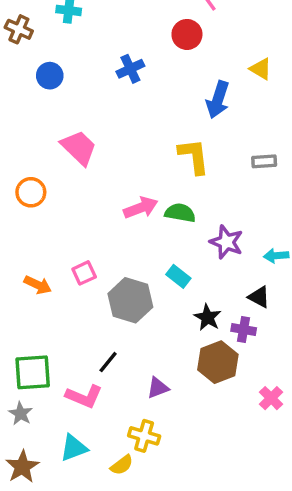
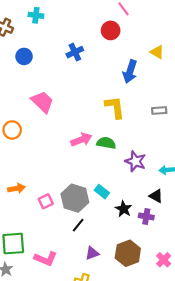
pink square: (84, 273) -> (46, 201), moved
cyan rectangle: (178, 276) -> (102, 192), moved
orange arrow: (38, 285) -> (16, 188), turned -35
black line: (108, 362) -> (78, 225), moved
brown hexagon: (218, 362) -> (128, 253), moved

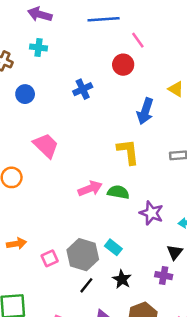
black triangle: (156, 196) -> (175, 252), turned 40
black star: (124, 209) -> (122, 279), moved

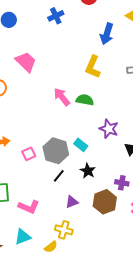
yellow L-shape: (128, 152) -> (93, 67), turned -150
pink arrow: (90, 188) -> (62, 97), turned -108
purple star: (151, 213) -> (109, 129), moved
purple cross: (164, 276) -> (122, 183), moved

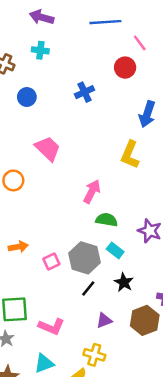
pink arrow: (62, 97) -> (92, 192), turned 66
green semicircle: (85, 100) -> (107, 220), moved

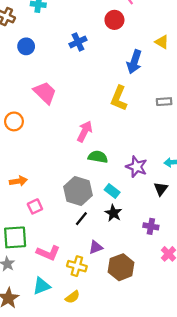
cyan rectangle: (115, 250) -> (112, 191), moved
pink square: (51, 261) -> (35, 206), moved
brown hexagon: (145, 320) -> (121, 267), moved
yellow cross: (94, 355) -> (77, 266), moved

